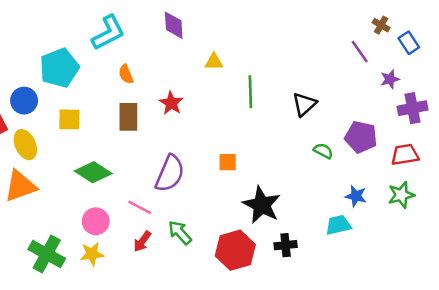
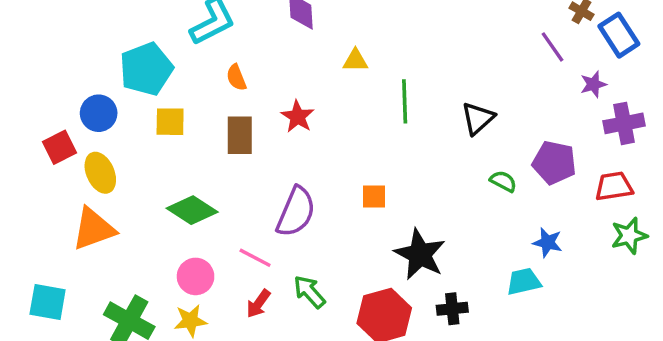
blue rectangle: (409, 43) -> (619, 35), size x1.4
yellow square: (69, 119) -> (170, 122), moved
green star: (401, 195) -> (629, 236), moved

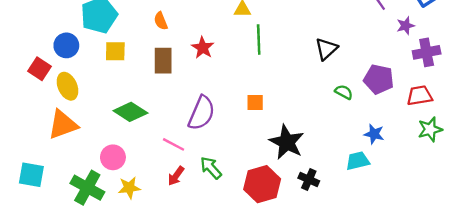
green line: (405, 101) -> (259, 40), moved
red square: (60, 147) -> (40, 69), turned -30
pink circle: (196, 276) -> (113, 157), moved
black cross: (452, 309) -> (309, 179), turned 30

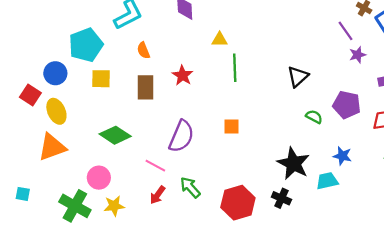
purple star: (406, 26) -> (358, 55), moved
black star: (287, 142) -> (293, 163), moved
cyan square: (31, 175) -> (23, 194), size x0.6

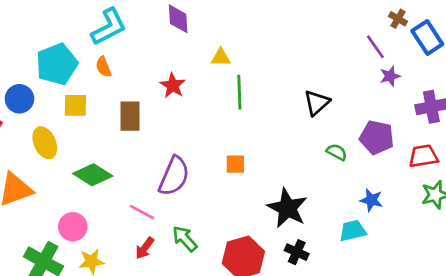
orange semicircle: (143, 50) -> (103, 67), moved
red star: (183, 75) -> (173, 85), moved
yellow ellipse: (56, 111) -> (45, 143), moved
black star: (293, 163) -> (287, 208), moved

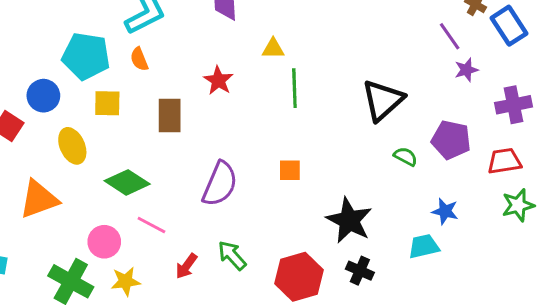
cyan pentagon: (57, 64) -> (86, 56), turned 30
black triangle: (317, 103) -> (383, 100), size x1.4
pink line: (142, 212) -> (151, 225), moved

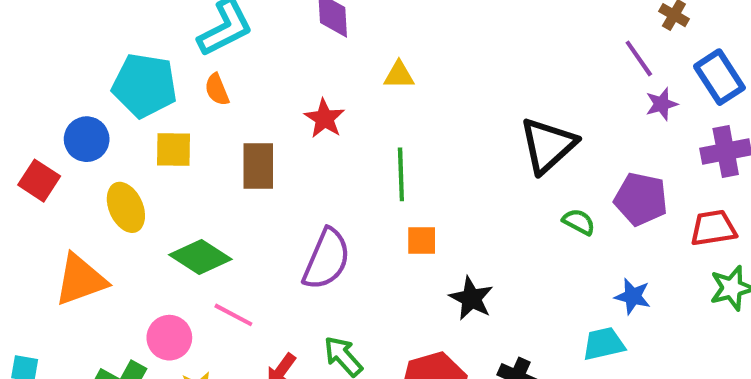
blue rectangle: (509, 26) -> (719, 77), moved
green line: (294, 88) -> (401, 174), moved
black star: (349, 220) -> (471, 298), moved, size x0.7

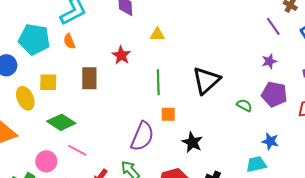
purple star: (662, 104) -> (269, 61), moved
black triangle: (548, 145) -> (206, 80), moved
yellow square: (173, 149) -> (48, 82), moved
purple semicircle: (327, 259) -> (142, 136), moved

